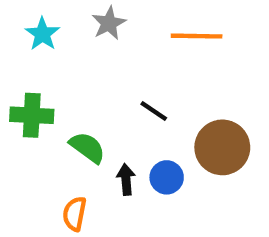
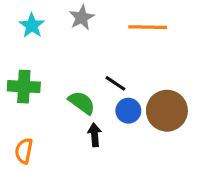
green semicircle: (87, 147) -> (82, 103), moved
blue circle: (167, 177) -> (128, 111), moved
orange semicircle: (75, 214) -> (24, 151), moved

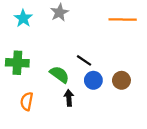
orange line: (148, 27) -> (123, 19), moved
brown circle: (167, 111) -> (121, 80), size x0.6
orange semicircle: (24, 151) -> (27, 101), moved

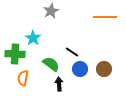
cyan star: (23, 18) -> (33, 38), moved
orange semicircle: (27, 101) -> (23, 78), moved

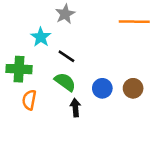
cyan star: (33, 38) -> (41, 37), moved
black line: (72, 52) -> (66, 56), moved

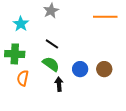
cyan star: (41, 37) -> (21, 24), moved

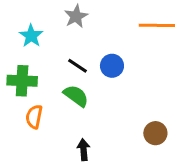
blue circle: (80, 69) -> (112, 66), moved
brown circle: (104, 69) -> (155, 133), moved
black arrow: (59, 84) -> (84, 150), moved

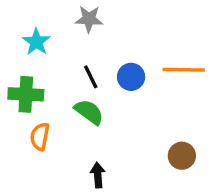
gray star: (76, 16) -> (89, 19), turned 30
orange line: (157, 25) -> (184, 70), moved
black line: (78, 66) -> (91, 77), turned 30

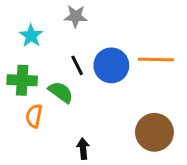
blue circle: (131, 77) -> (111, 65), size x1.5
green semicircle: (89, 112) -> (61, 92), moved
brown circle: (182, 156) -> (154, 132), size x1.6

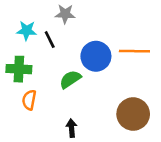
cyan star: (31, 36) -> (27, 31), turned -30
black line: (77, 65) -> (50, 40), moved
green semicircle: (61, 92) -> (70, 79), moved, turned -70

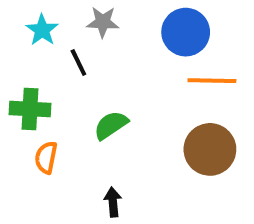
cyan star: (27, 31) -> (42, 30), moved, turned 30
blue circle: (96, 56) -> (186, 32), moved
brown circle: (133, 114) -> (210, 149), moved

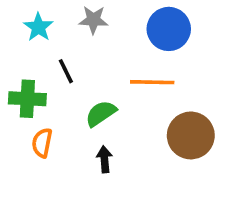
black line: (78, 62) -> (66, 71), moved
orange line: (212, 81) -> (152, 82), moved
black arrow: (113, 202) -> (104, 159), moved

